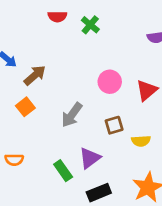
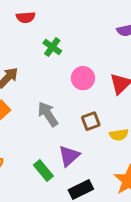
green cross: (90, 25) -> (52, 47), moved
gray arrow: (72, 115) -> (48, 114), turned 115

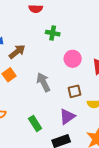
green cross: (52, 47) -> (53, 33), turned -32
purple triangle: (69, 156) -> (67, 117), moved

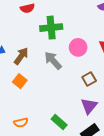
green cross: (53, 33) -> (51, 28), size x1.5
gray arrow: (43, 82) -> (53, 61), moved

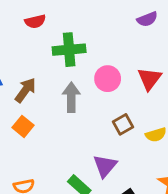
gray arrow: (53, 61) -> (71, 97), turned 42
purple triangle: (89, 106) -> (105, 166), moved

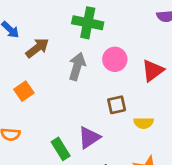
orange square: (23, 126) -> (24, 91), moved

